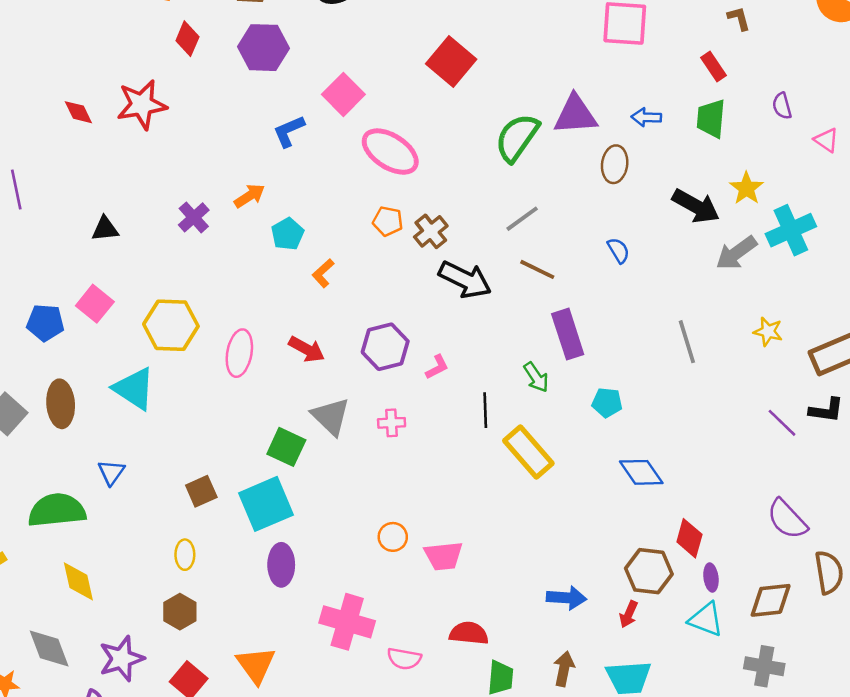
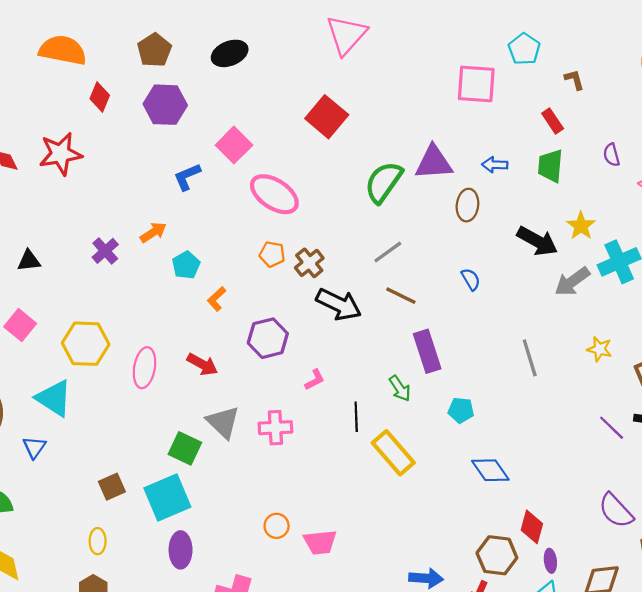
purple hexagon: (385, 347) -> (268, 338), moved
pink cross: (392, 423) -> (275, 428), size x1.4
blue triangle: (111, 472) -> (34, 447), moved

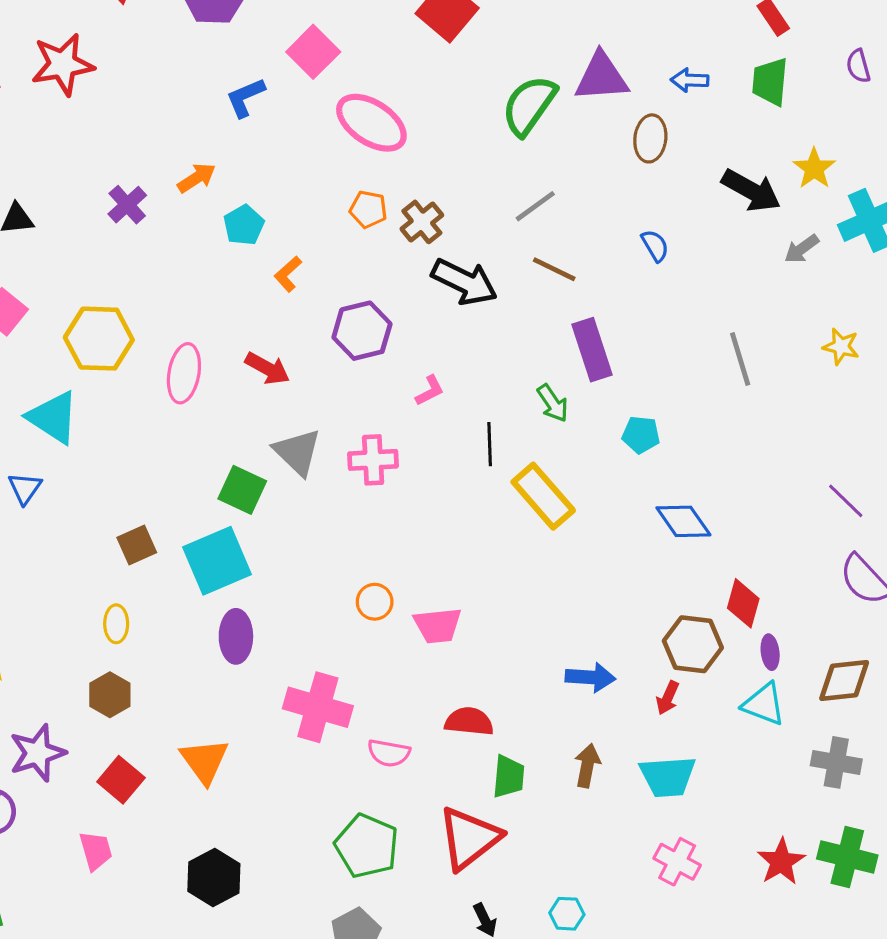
gray arrow: (572, 281) -> (802, 249), size x0.7
purple line: (612, 428) -> (846, 501), moved

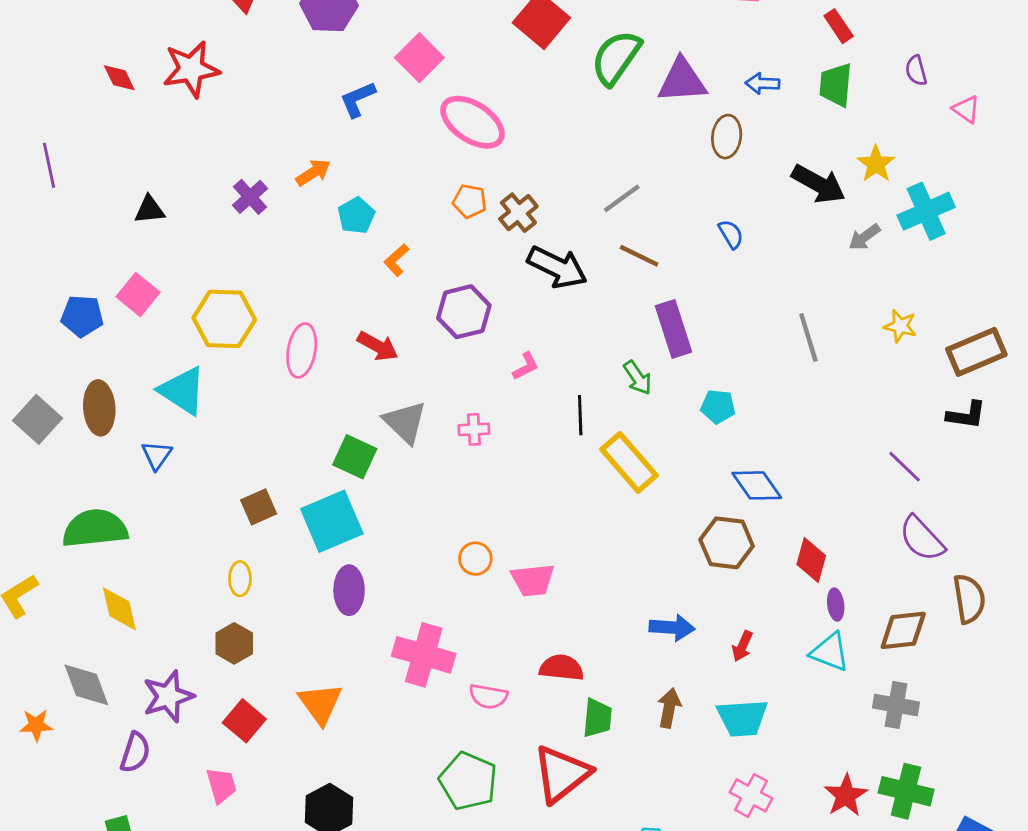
green semicircle: (529, 105) -> (616, 58), moved
pink cross: (373, 460) -> (474, 429), size x0.7
brown hexagon: (693, 644) -> (727, 543), moved

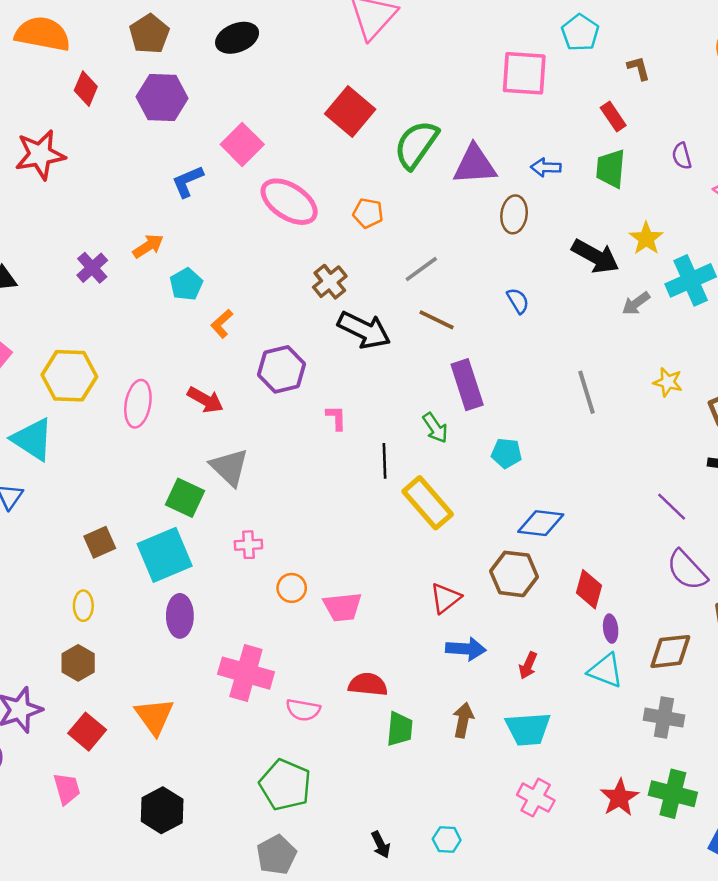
orange pentagon: (470, 201) -> (368, 213), moved
pink L-shape: (526, 366) -> (336, 418), turned -64
pink cross: (474, 429) -> (248, 545), moved
blue diamond: (757, 485) -> (541, 523), turned -48
red triangle: (562, 774) -> (445, 598), moved, size x0.6

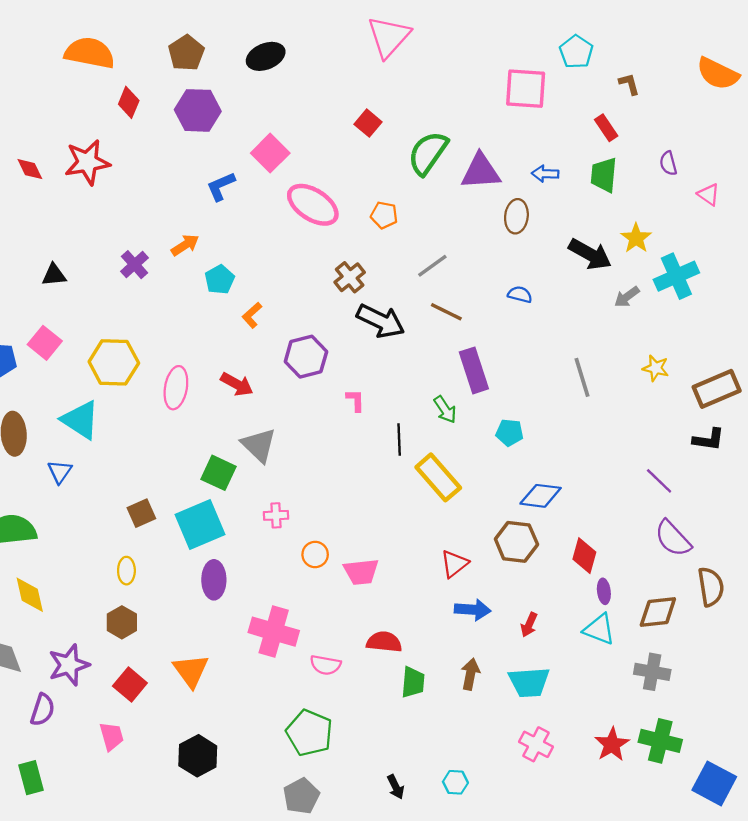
red square: (350, 111) -> (368, 123), size x0.6
blue semicircle: (518, 301) -> (520, 295), turned -45

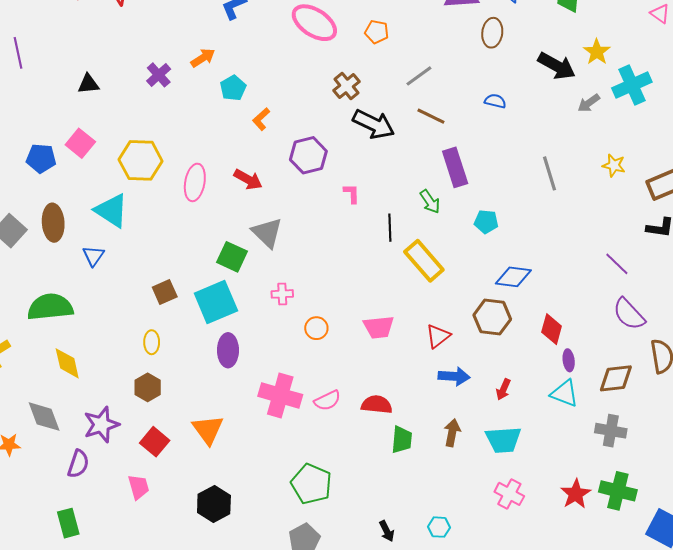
pink trapezoid: (361, 572) -> (379, 327), moved
pink semicircle: (325, 665) -> (327, 400), moved, turned -36

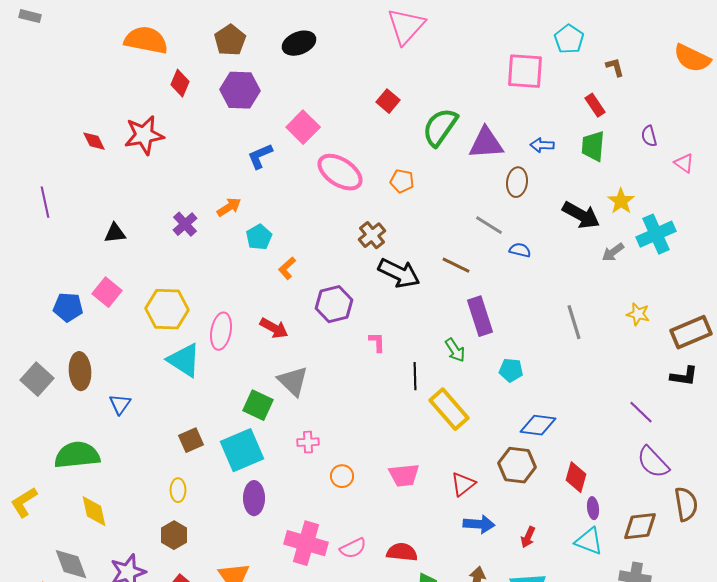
gray line: (419, 76) -> (489, 225), moved, turned 68
cyan triangle: (111, 211) -> (184, 360), moved

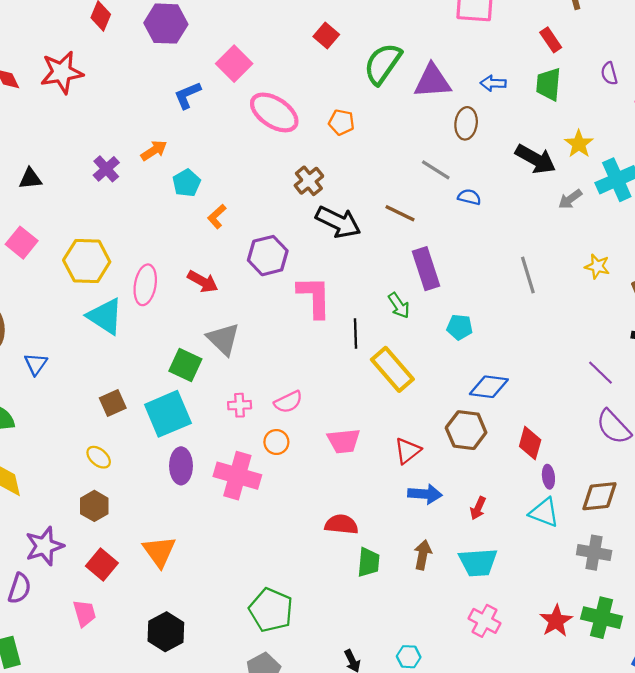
pink L-shape: (377, 342) -> (314, 297), size x2.0
yellow ellipse: (178, 490) -> (99, 457), turned -50
pink cross: (306, 543) -> (237, 476), moved
pink semicircle: (353, 548) -> (288, 402), moved

